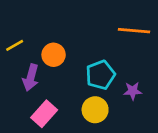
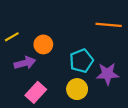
purple arrow: (31, 78) -> (25, 63), turned -120
purple star: (133, 91) -> (108, 74), size x1.5

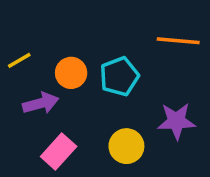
cyan pentagon: (81, 61) -> (119, 76), moved

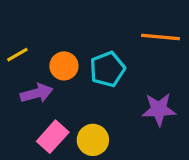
yellow circle: (126, 146) -> (93, 140), moved

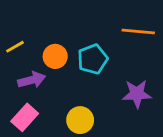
pink rectangle: (53, 137) -> (25, 117), moved

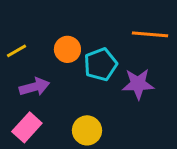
orange circle: (55, 56) -> (67, 49), moved
purple star: (137, 94) -> (138, 84), moved

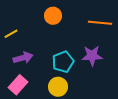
orange circle: (67, 49) -> (53, 16), moved
cyan pentagon: (101, 64) -> (63, 62), moved

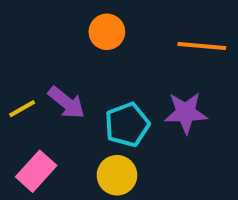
yellow line: (11, 34) -> (22, 109), moved
purple arrow: (23, 58) -> (66, 103), moved, turned 54

